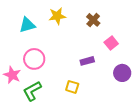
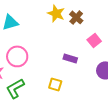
yellow star: (57, 16) -> (56, 13), moved, turned 30
purple rectangle: (87, 61) -> (70, 58), turned 32

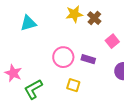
yellow star: (56, 13) -> (74, 14), turned -30
pink circle: (17, 56) -> (63, 57), moved

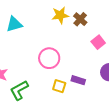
purple rectangle: (88, 59) -> (78, 80), moved

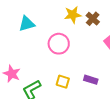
pink circle: (49, 58) -> (59, 44), moved
yellow square: (59, 86) -> (63, 82), moved

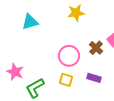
brown cross: (93, 19) -> (96, 48), moved
pink circle: (59, 44) -> (69, 56), moved

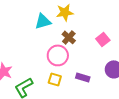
cyan triangle: (30, 22) -> (43, 21), moved
brown cross: (96, 48) -> (69, 37), moved

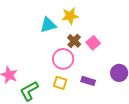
pink square: (103, 39) -> (93, 43), moved

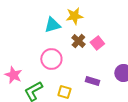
pink circle: (63, 59) -> (51, 59), moved
yellow square: (60, 83) -> (64, 92), moved

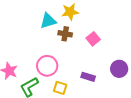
brown cross: (78, 41) -> (65, 34), moved, turned -32
pink circle: (51, 59) -> (47, 66), moved

